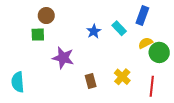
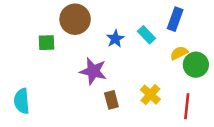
brown circle: (46, 16) -> (75, 19), moved, size x1.5
purple star: (63, 58) -> (93, 71), moved

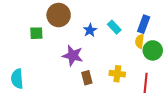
blue rectangle: (175, 19) -> (144, 24), moved
yellow semicircle: (179, 53) -> (140, 41), turned -56
yellow cross: (150, 95) -> (117, 74), turned -35

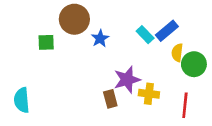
blue rectangle: (144, 24) -> (167, 31), moved, turned 30
blue star: (90, 30) -> (100, 38), moved
purple star: (73, 55) -> (127, 80), moved, turned -30

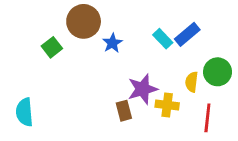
green square: (46, 42) -> (52, 47), turned -36
yellow semicircle: (177, 53) -> (192, 82), moved

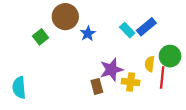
red line: (207, 118) -> (162, 77), moved

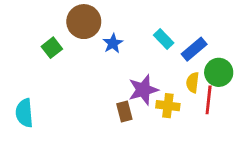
blue rectangle: (146, 27) -> (194, 49), moved

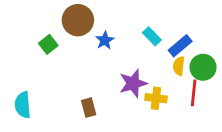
yellow semicircle: (193, 82) -> (179, 66), moved
brown rectangle: (124, 112) -> (89, 108), moved

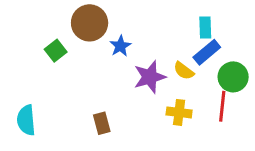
cyan rectangle: (152, 36) -> (205, 28), moved, turned 42
yellow semicircle: (179, 66) -> (184, 71), moved, turned -60
purple star: (133, 83) -> (150, 77), moved

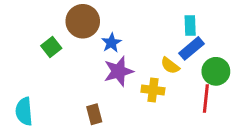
purple star: (150, 77) -> (119, 71), moved
yellow cross: (179, 112) -> (153, 90), moved

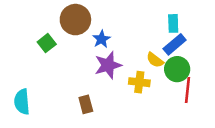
green circle: (216, 71) -> (177, 69), moved

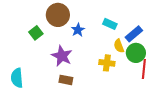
cyan rectangle: (173, 23) -> (110, 24), moved, turned -64
yellow semicircle: (155, 60) -> (119, 46), turned 32
purple star: (108, 65) -> (62, 56), moved, turned -30
brown rectangle: (86, 104) -> (66, 80), turned -64

